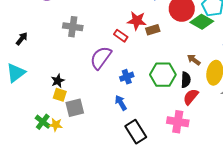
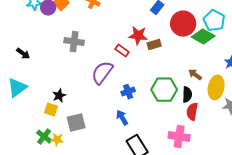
black arrow: (22, 39) -> (23, 54), turned 88
yellow square: (60, 95) -> (51, 110), moved
red semicircle: (191, 97) -> (192, 112), turned -30

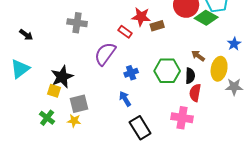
black star: (59, 96) -> (62, 77), size x1.6
yellow star: (57, 140) -> (74, 121), moved

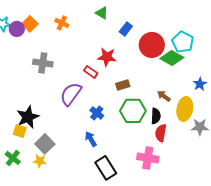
brown rectangle: (157, 26) -> (123, 85), moved
blue cross: (131, 73) -> (97, 113), turned -32
gray square: (79, 104) -> (45, 144), turned -30

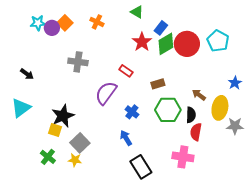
red star: (107, 57) -> (142, 42), moved, turned 30
green diamond: (172, 58) -> (166, 44), moved, turned -60

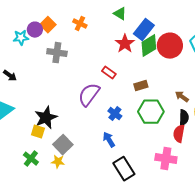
cyan star: (38, 23) -> (21, 38), moved
blue rectangle: (161, 28) -> (144, 30), size x1.5
gray cross: (78, 62) -> (57, 53), moved
black semicircle: (191, 115) -> (184, 118), moved

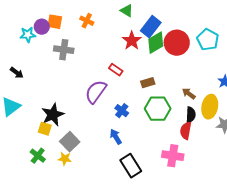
orange square: (48, 25) -> (55, 22), turned -35

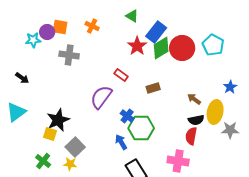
green hexagon: (158, 109) -> (141, 128), moved
black semicircle: (191, 115) -> (196, 120), turned 77

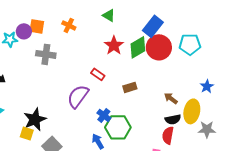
blue rectangle: (156, 32) -> (153, 26), moved
cyan pentagon: (213, 45) -> (190, 44), turned -30

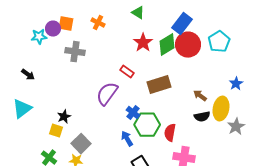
cyan pentagon: (190, 44) -> (219, 42), turned -30
brown rectangle: (130, 87) -> (159, 85), size x1.6
black star: (35, 119) -> (64, 117), size x0.6
gray star: (207, 129) -> (236, 127), turned -30
red semicircle: (168, 135) -> (170, 133), moved

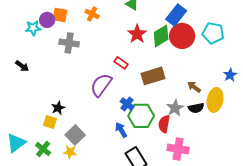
cyan pentagon: (219, 42) -> (213, 33), turned -30
cyan triangle: (22, 109) -> (16, 143), moved
gray star: (236, 127) -> (175, 108), moved

